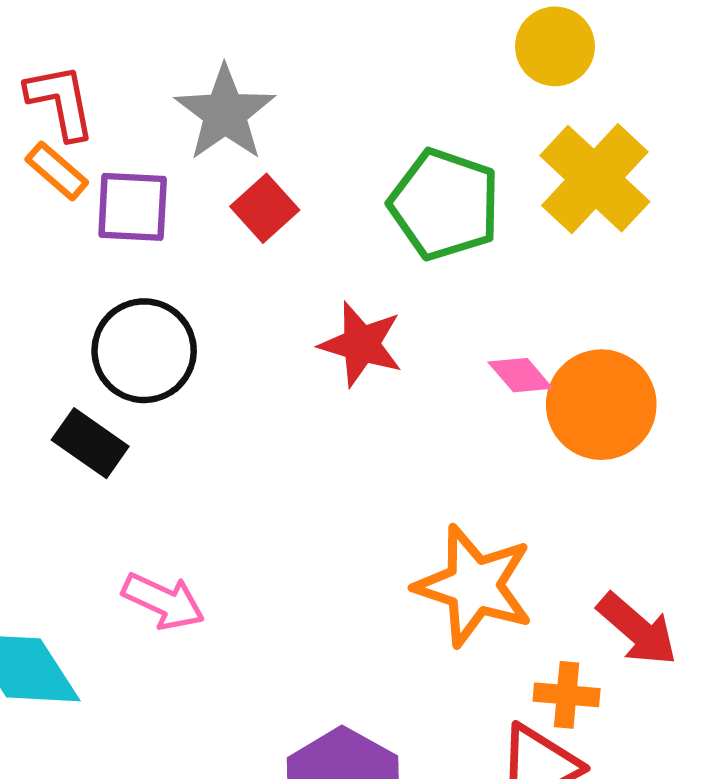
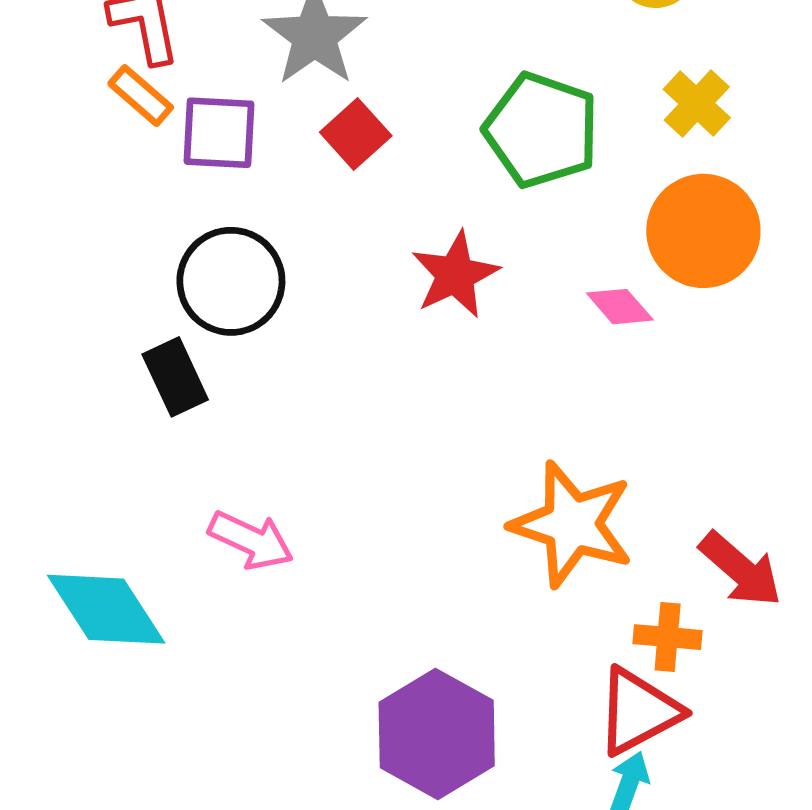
yellow cross: (595, 179) -> (697, 104), size x0.6
red star: (361, 344) -> (455, 275), turned 30
orange circle: (601, 405) -> (703, 231), moved
black rectangle: (90, 443) -> (175, 377), turned 30

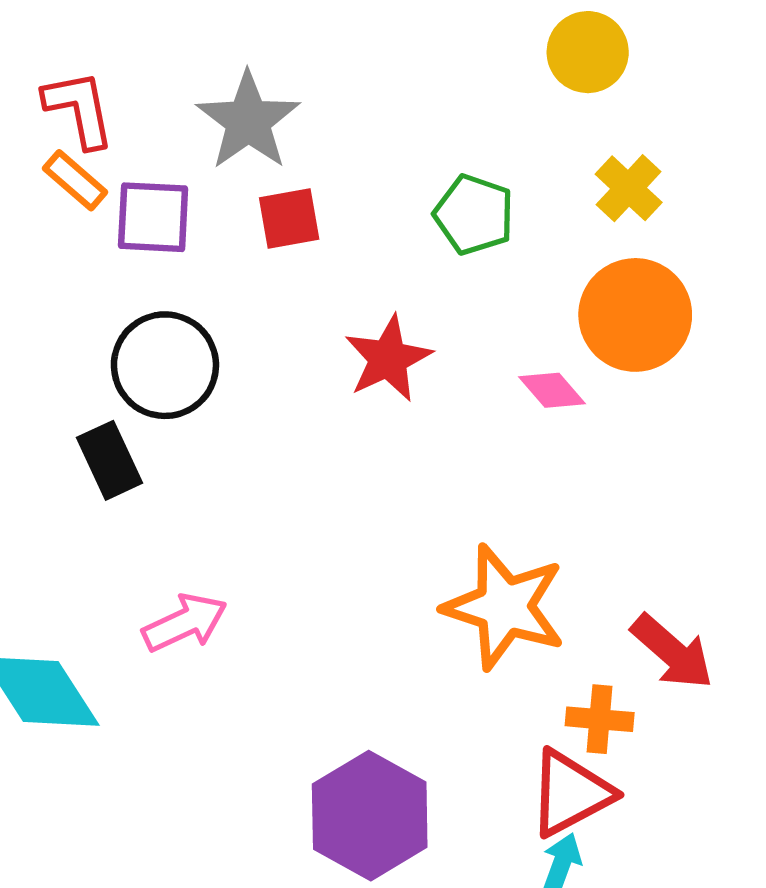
green pentagon: (541, 130) -> (474, 215), size x0.7
red square: (356, 134) -> (289, 219), turned 32
pink arrow: (251, 540) -> (185, 623), turned -50

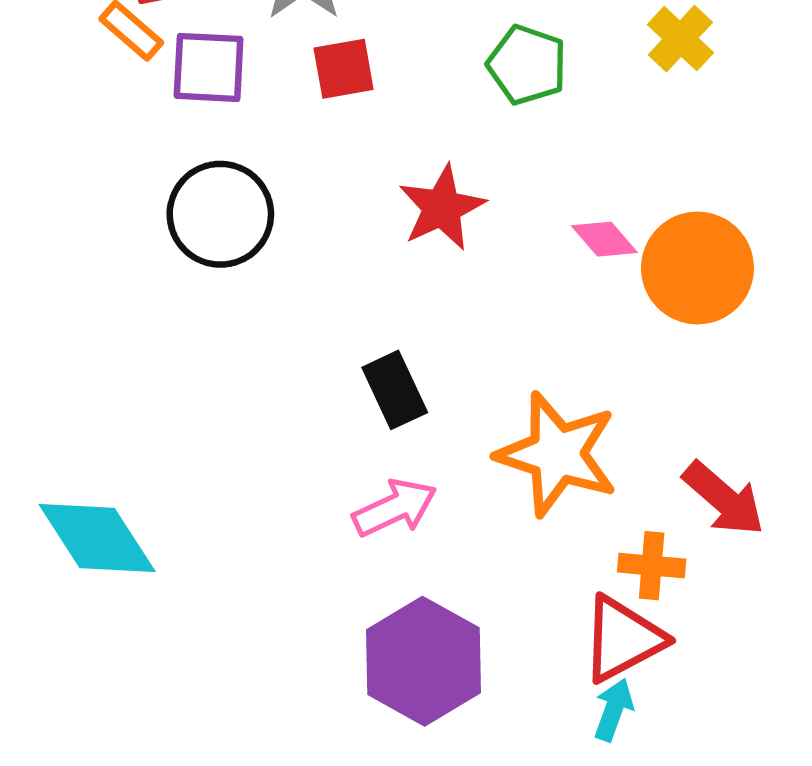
orange circle: (635, 315) -> (697, 268), moved
black rectangle: (109, 460) -> (395, 390), moved
pink arrow: (185, 623) -> (395, 508), moved

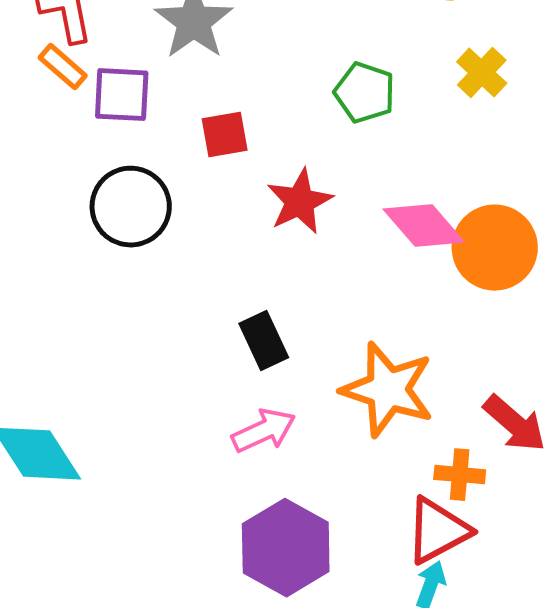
red square: (344, 69) -> (225, 135), moved
pink diamond: (604, 239) -> (424, 226), size x1.6

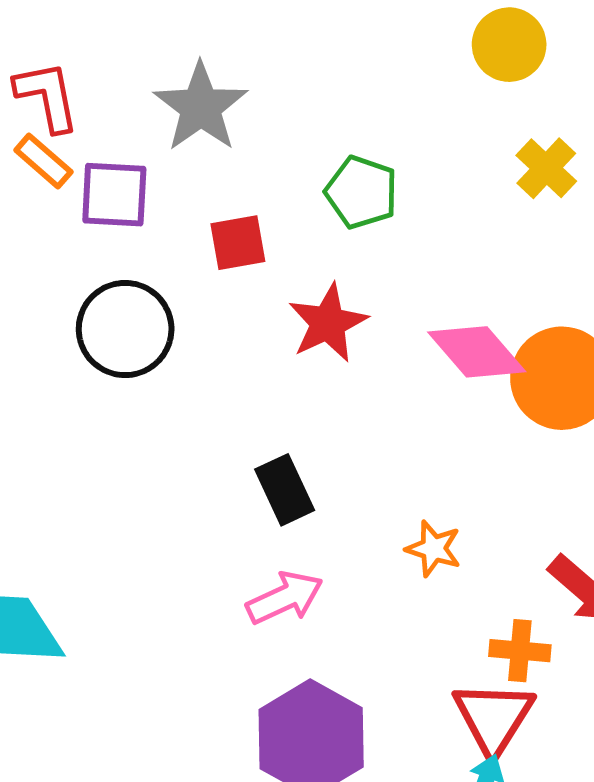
green pentagon: (365, 93) -> (361, 192), moved
orange star: (388, 390) -> (433, 549), size x0.5
red triangle: (438, 531) -> (493, 718), turned -30

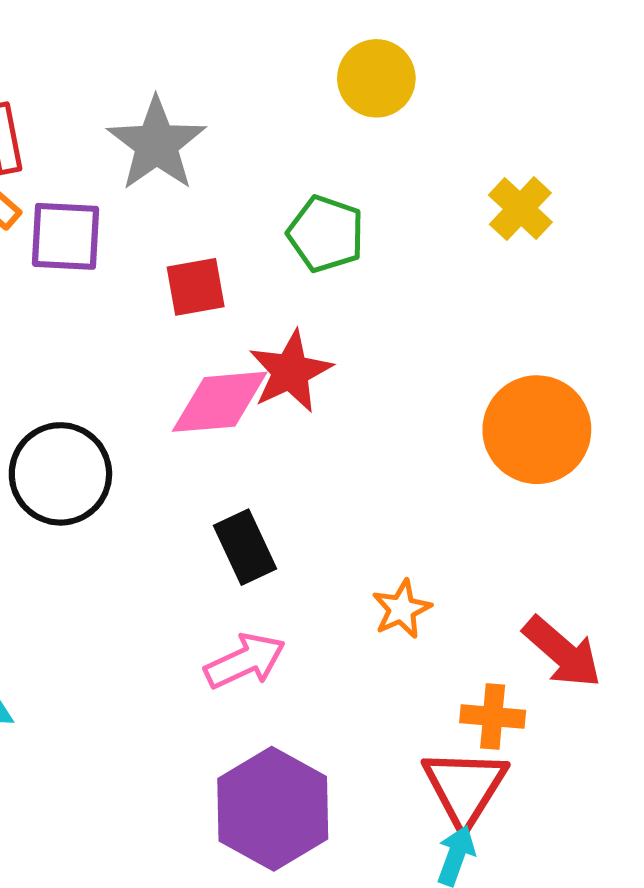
yellow circle: (509, 45) -> (376, 78), moved
black circle: (125, 329) -> (60, 474), moved
pink diamond: (477, 352) -> (220, 402), moved, turned -54
orange star: (433, 549) -> (402, 609), turned 30

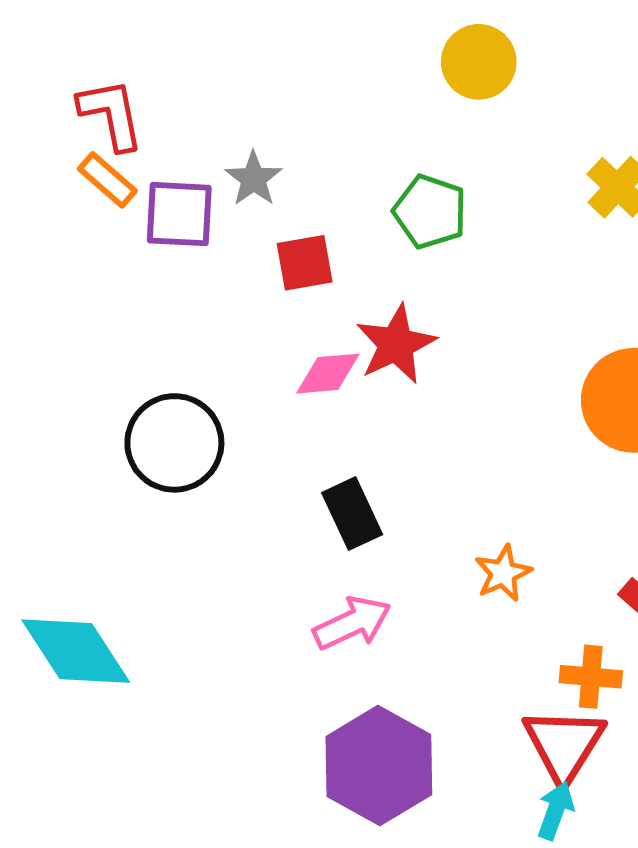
gray star: (156, 144) -> (254, 179), moved, size x0.6
pink diamond: (220, 402) -> (328, 374), size x0.7

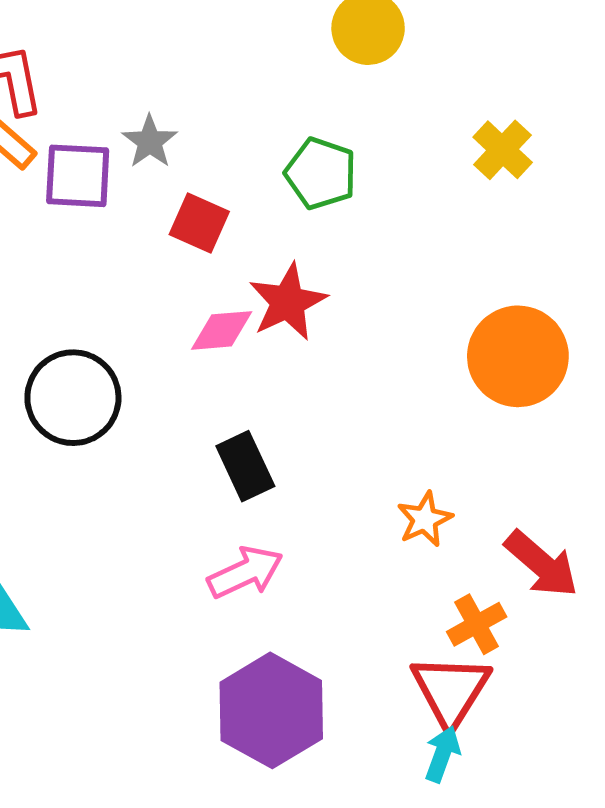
red square: (305, 263) -> (199, 223), turned 34
orange star: (503, 573) -> (425, 519), moved
orange cross: (591, 677) -> (477, 624), turned -34

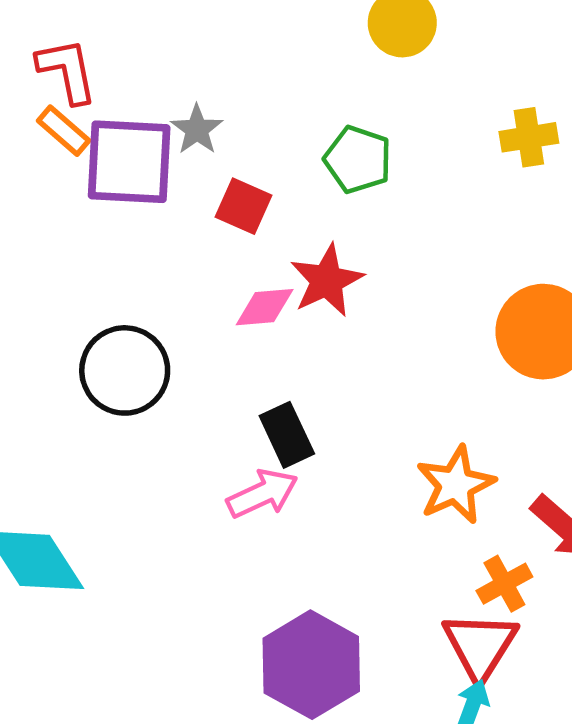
yellow cross: (503, 150) -> (529, 137), turned 38
purple square: (78, 176) -> (129, 162), size x1.4
orange star: (425, 519) -> (456, 485), size x1.5
pink arrow: (245, 572) -> (262, 494), moved

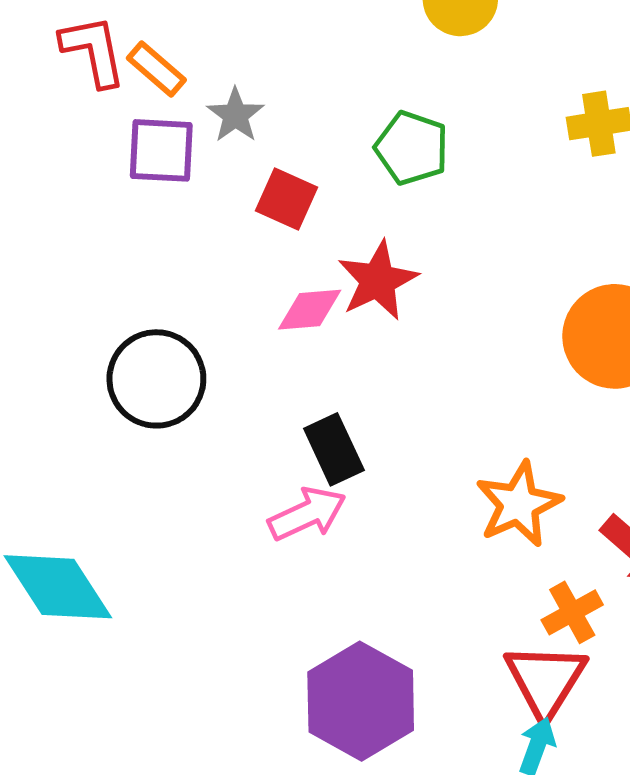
orange rectangle: (64, 131) -> (156, 69), moved
purple square: (129, 162) -> (161, 150), size x0.7

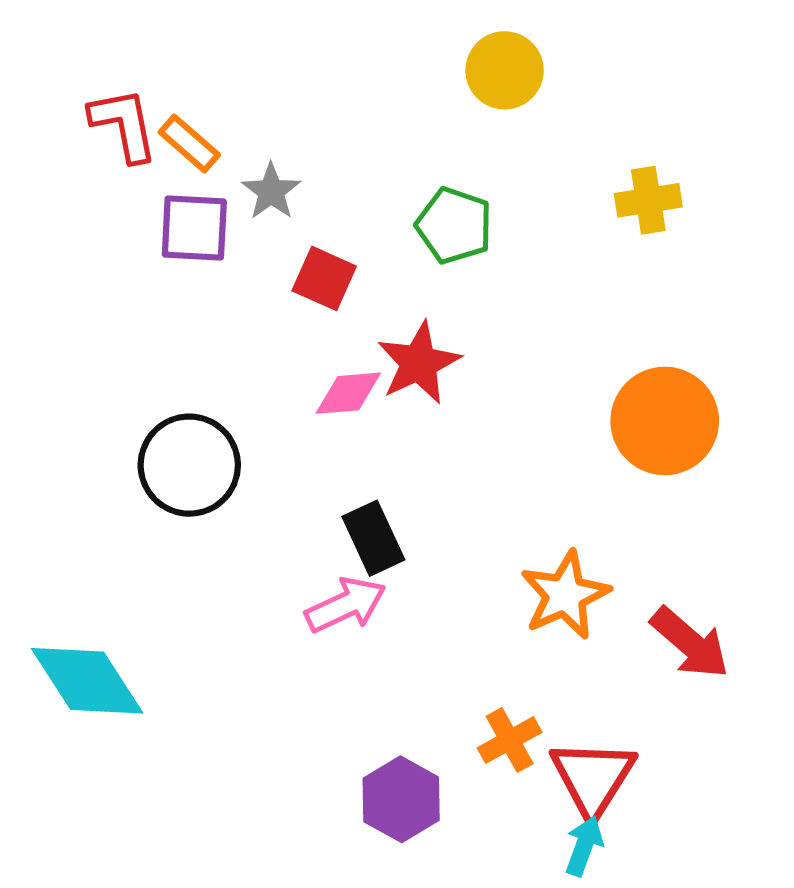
orange cross: (572, 612) -> (510, 740), moved
purple hexagon: (361, 701) -> (401, 799), size x0.7

